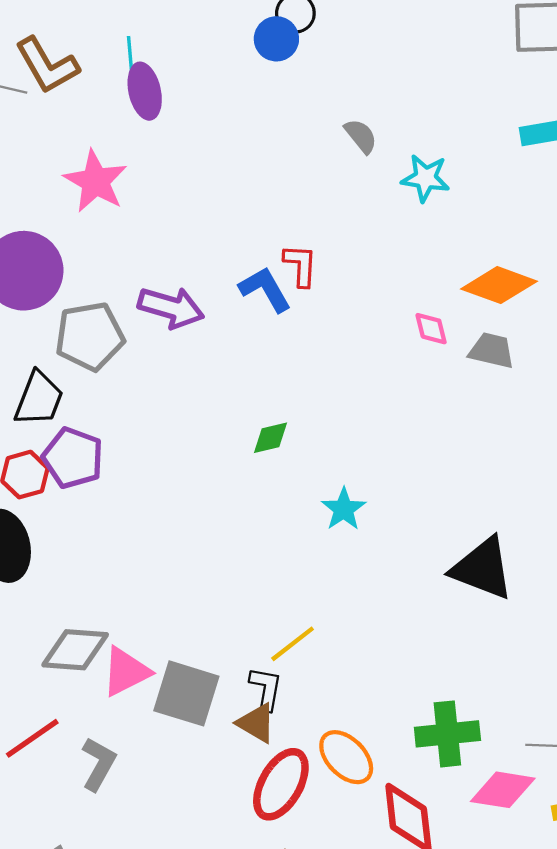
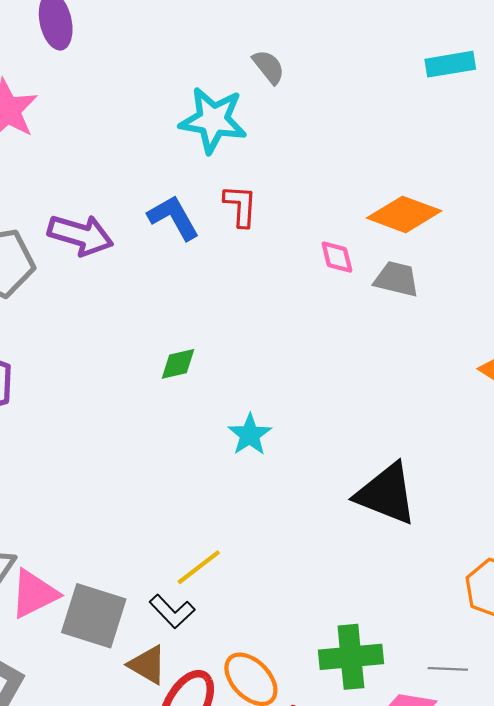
cyan star: (426, 178) -> (213, 120), moved, size x1.4
red L-shape: (301, 265) -> (240, 206), moved
black L-shape: (266, 689) -> (172, 611), turned 126
brown triangle: (256, 723) -> (147, 665), moved

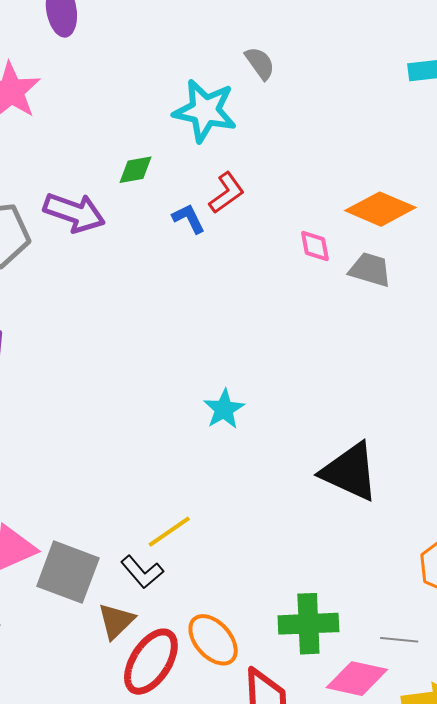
red L-shape: (240, 206) -> (227, 193), turned 48
blue L-shape: (173, 218) -> (189, 218), moved, size x0.7
green diamond: (178, 364) -> (135, 170), moved
brown triangle: (147, 665) -> (116, 621), turned 42

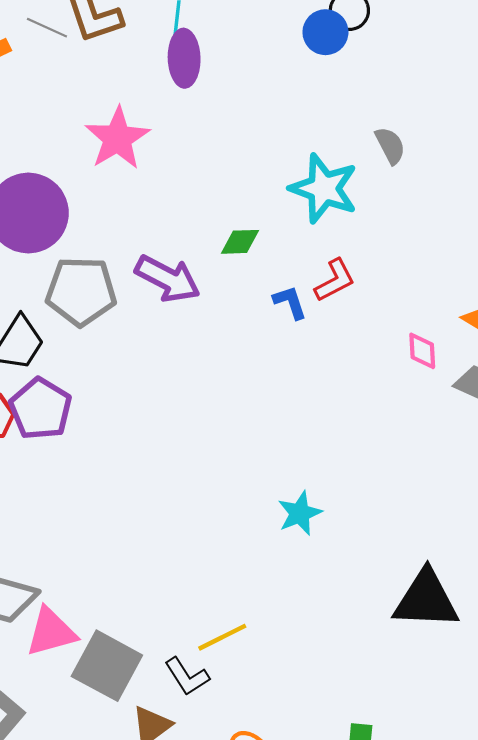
black triangle: (350, 472) -> (426, 600), turned -30

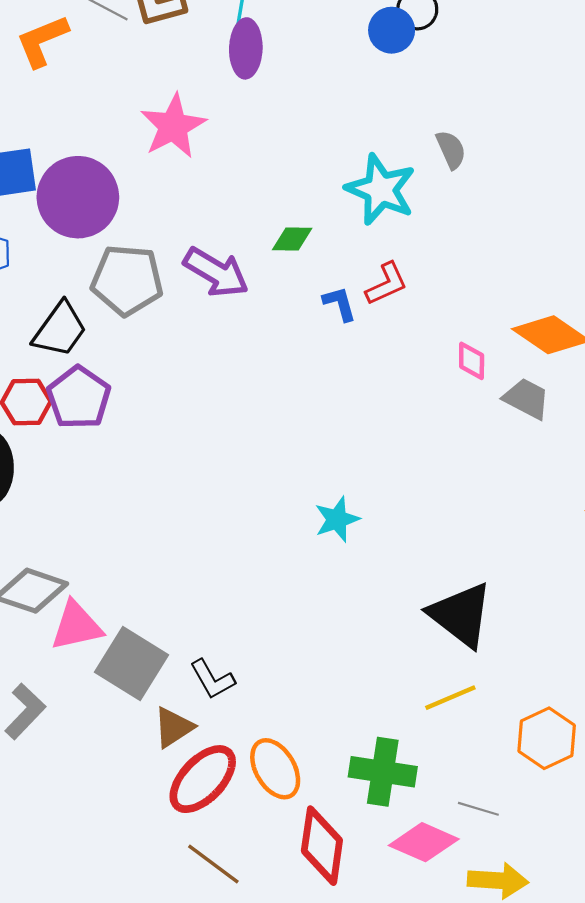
black triangle: (426, 600) -> (461, 615), turned 32
yellow line: (222, 637) -> (450, 698), moved

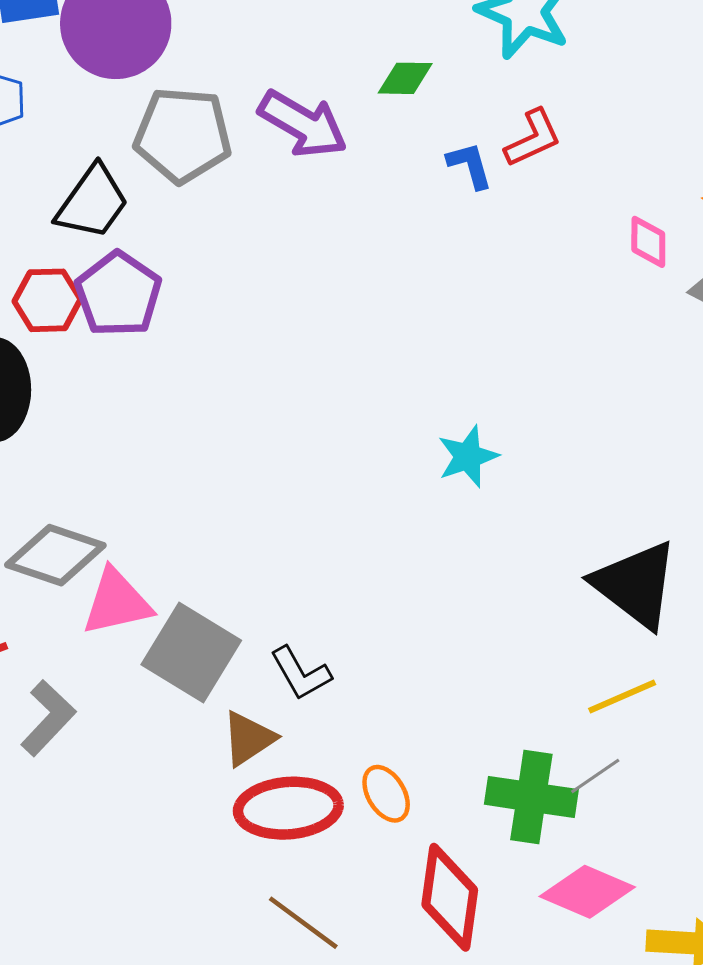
orange ellipse: (275, 769) -> (386, 794), size x0.7
red ellipse: (203, 779) -> (288, 808), turned 42
gray line: (478, 809) -> (595, 776), moved, turned -51

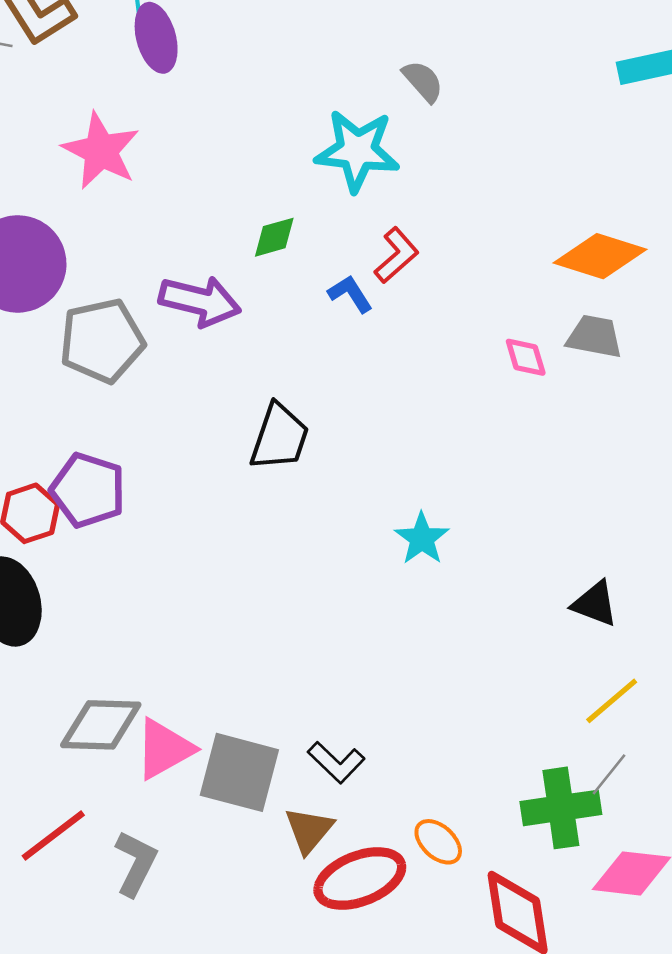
black trapezoid: (92, 202) -> (279, 437), moved
pink diamond: (648, 242) -> (526, 357), moved
black triangle: (636, 585) -> (595, 604), size x0.6

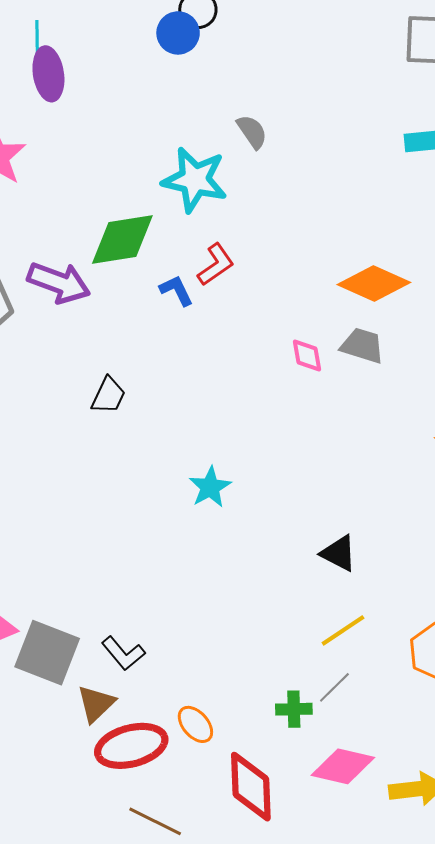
green diamond: (274, 237) -> (122, 240), size x1.8
black trapezoid: (279, 437) -> (108, 395), size x0.7
green cross: (561, 808) -> (294, 709), size x0.6

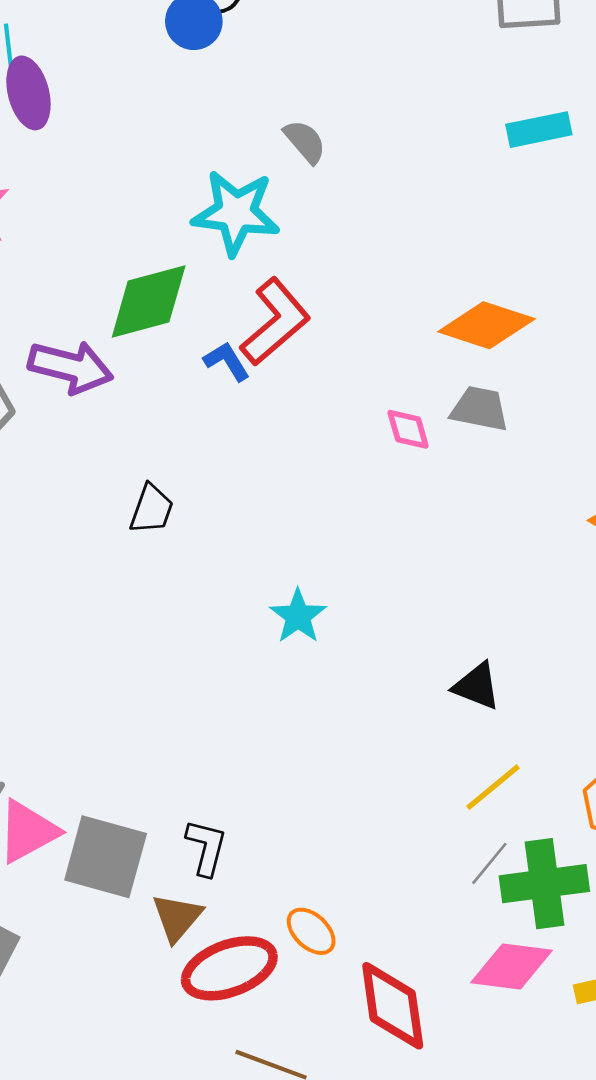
red L-shape: (216, 265) -> (275, 322), size x1.5
black L-shape: (123, 653) -> (206, 847), turned -120
green cross: (294, 709) -> (544, 884), moved, size x1.8

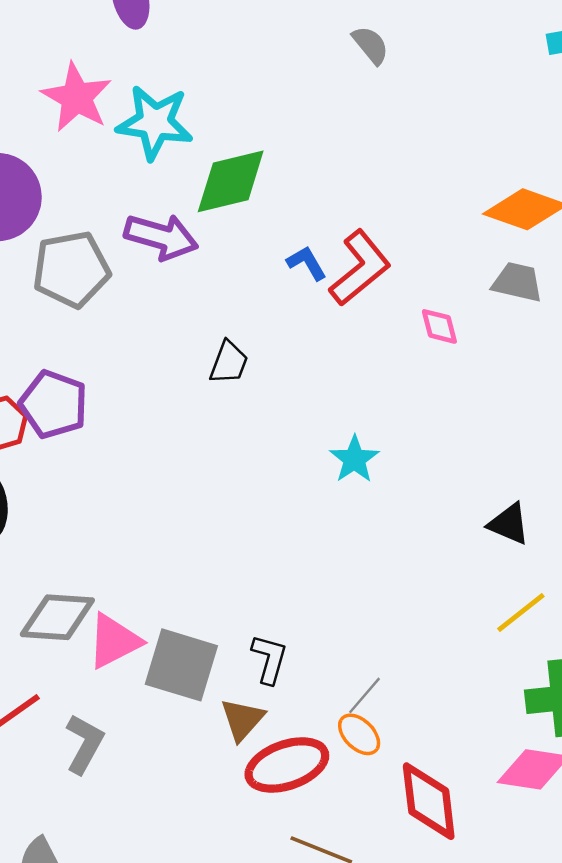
cyan star: (236, 213) -> (155, 122), moved
red L-shape: (275, 322) -> (360, 268), moved
blue L-shape: (227, 361) -> (307, 263), moved
pink diamond: (408, 429) -> (439, 326), moved
gray line: (489, 863) -> (364, 695), moved

